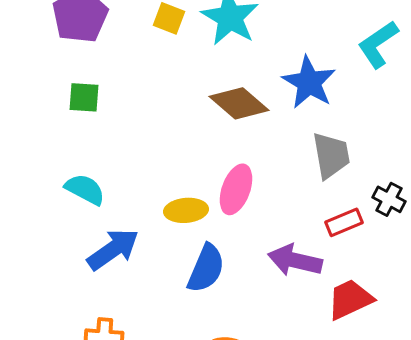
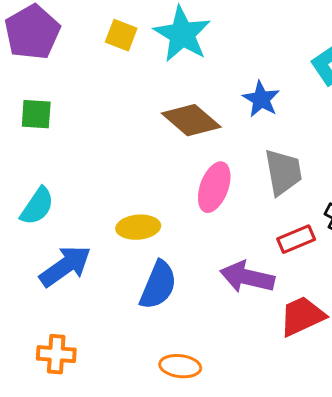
blue star: (309, 82) -> (261, 99), size x0.7
cyan semicircle: (85, 189) -> (37, 206), turned 96
pink ellipse: (236, 189) -> (214, 187), moved

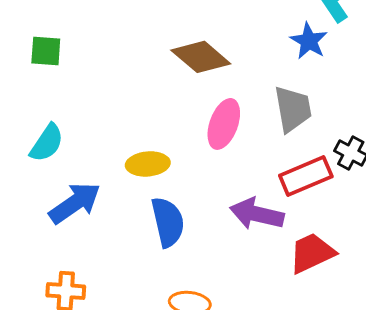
blue star: (261, 99) -> (309, 41), moved
red rectangle: (296, 239) -> (306, 176), size x1.4
blue semicircle: (158, 285) -> (168, 222), turned -36

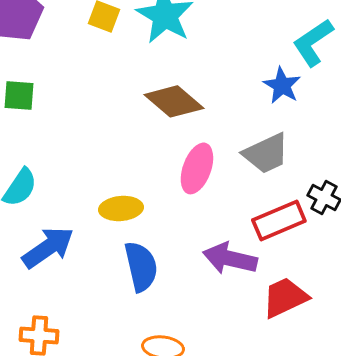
gray trapezoid: (293, 109) -> (266, 153), turned 75

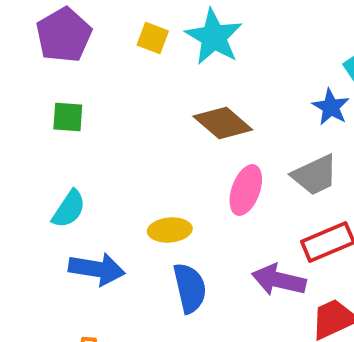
blue arrow: (48, 247) -> (97, 269), turned 44

